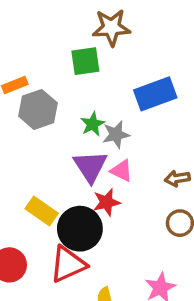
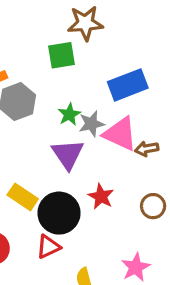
pink triangle: (122, 171) -> (120, 134), moved, size x1.6
brown arrow: (177, 178) -> (147, 149), moved
red star: (107, 202) -> (101, 196), moved, turned -30
red triangle: (68, 264) -> (48, 247), size x0.7

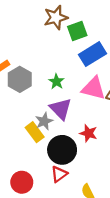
green square: (61, 55) -> (77, 31), moved
gray star: (91, 124) -> (44, 121), moved
yellow rectangle: (23, 197) -> (35, 132), moved, turned 30

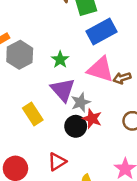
gray star: (44, 121) -> (81, 102), moved
black circle: (62, 150) -> (76, 126), moved, size x0.7

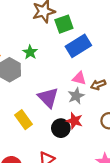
green star: (60, 60) -> (30, 52), moved
pink triangle: (101, 69) -> (79, 78), size x0.6
gray star: (81, 102) -> (76, 96), moved

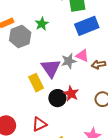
gray star: (76, 96) -> (69, 61), moved
yellow rectangle: (24, 120) -> (36, 83), moved

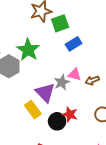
green star: (42, 24) -> (28, 50), size x1.6
blue rectangle: (87, 26) -> (74, 44), size x0.7

